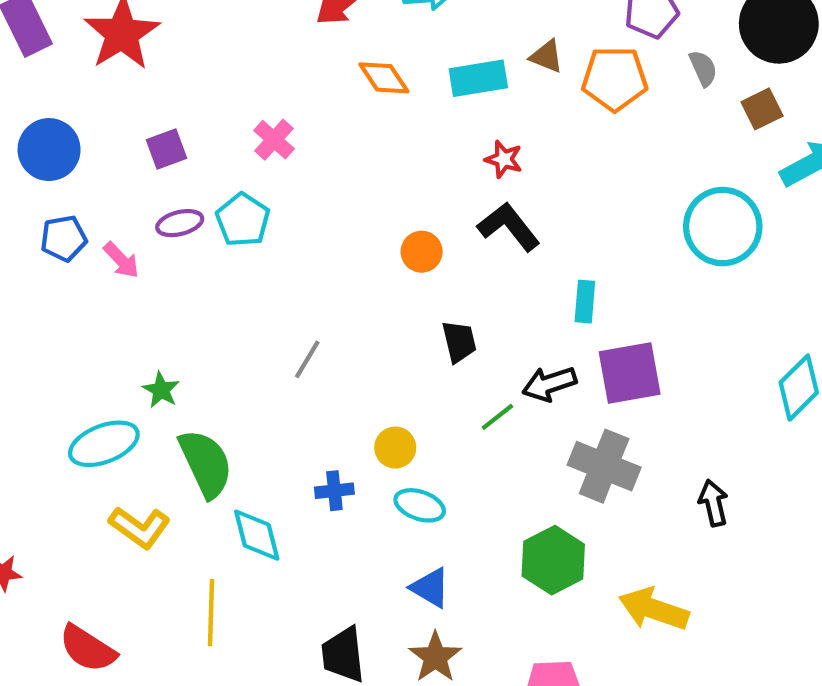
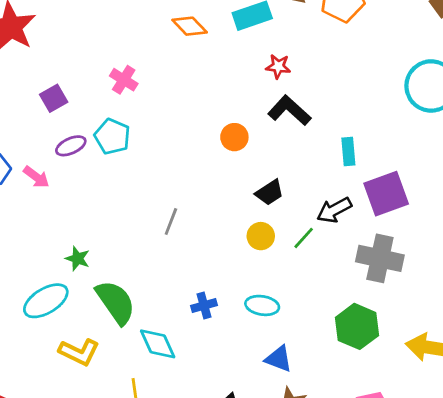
black trapezoid: (459, 342) -> (270, 192), turned 80
yellow circle: (395, 448) -> (261, 236), moved

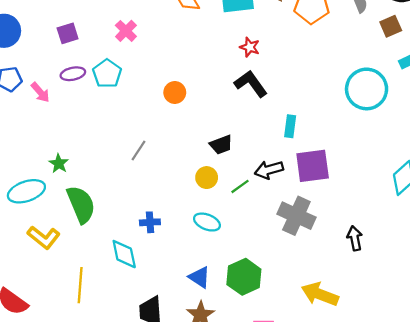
orange circle: (234, 137) -> (175, 92), moved
cyan ellipse: (262, 305) -> (207, 222), moved
green hexagon: (357, 326) -> (244, 277), moved
cyan diamond: (158, 344) -> (124, 254), moved

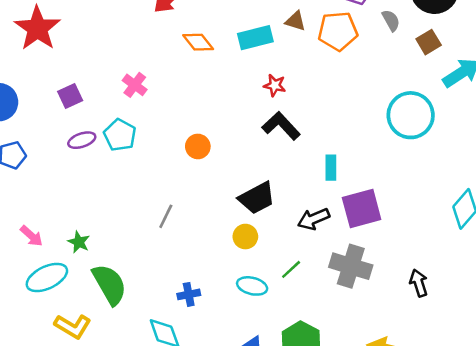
pink arrow: (40, 92) -> (31, 236), moved
black trapezoid: (221, 145) -> (257, 198), size x1.4
green line: (240, 186) -> (291, 269), moved

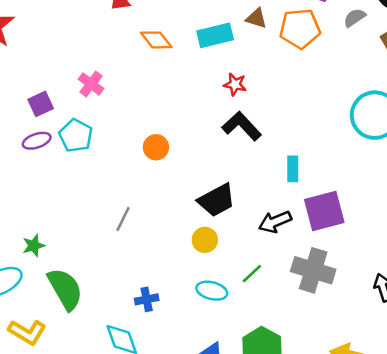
gray semicircle: (391, 20) -> (355, 18), turned -95
purple square: (70, 96) -> (41, 104), moved
green star: (79, 242) -> (34, 246), turned 30

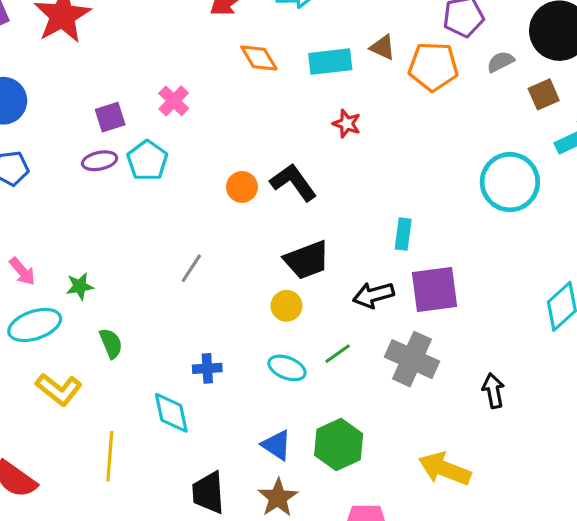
black L-shape: (242, 126) -> (293, 182), moved
green semicircle: (65, 289) -> (111, 343), size x0.6

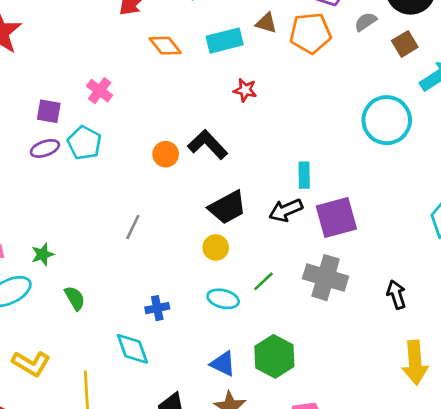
purple square: (110, 117) -> (49, 111), turned 35
black arrow: (373, 295) -> (286, 210), moved
yellow L-shape: (59, 389) -> (31, 363), moved
yellow arrow: (445, 469) -> (415, 363), moved, turned -108

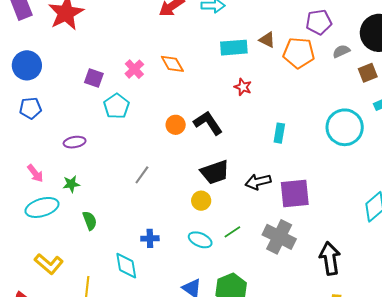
orange diamond: (165, 46) -> (172, 64), moved
purple ellipse: (45, 148) -> (75, 142), moved
cyan rectangle: (304, 175) -> (279, 133), moved
black arrow: (396, 295) -> (330, 258), size x1.5

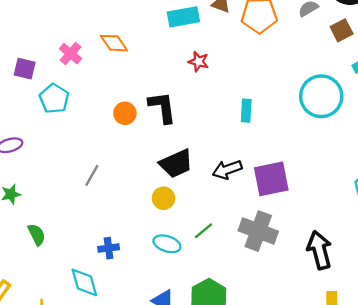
black L-shape: (208, 123) -> (162, 107), turned 32

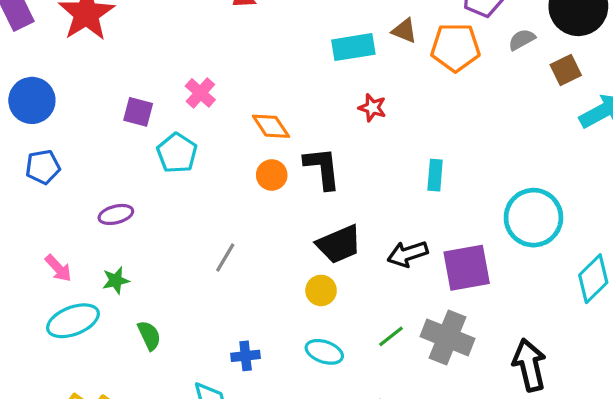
orange diamond: (114, 43) -> (271, 126), moved
cyan circle: (321, 96) -> (533, 218), moved
green line: (203, 231) -> (391, 336), moved

